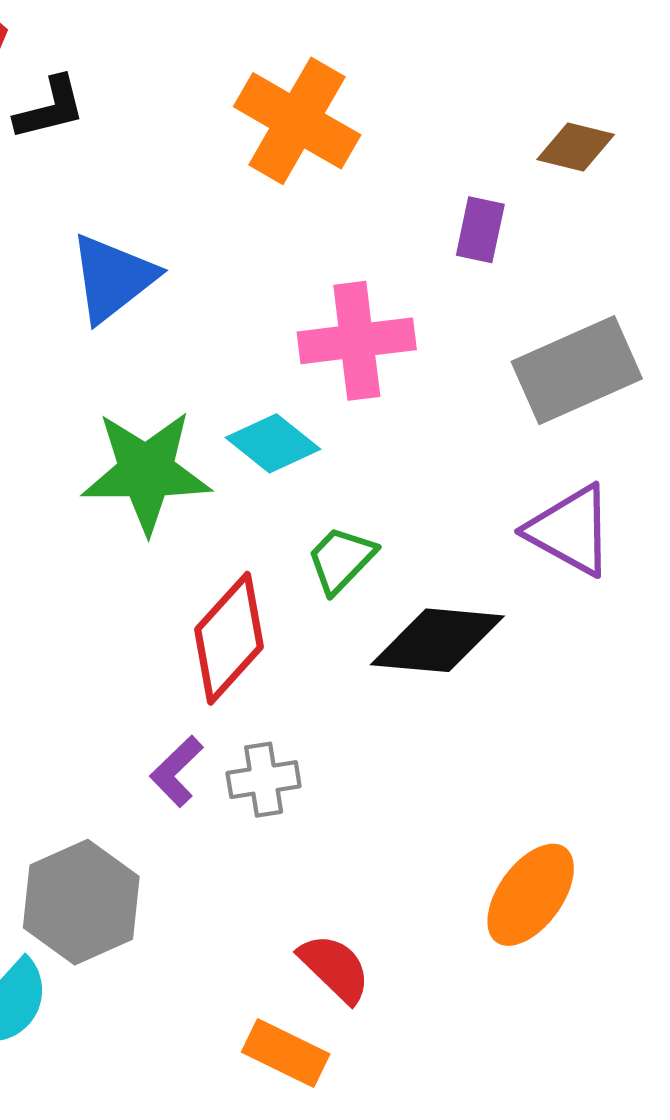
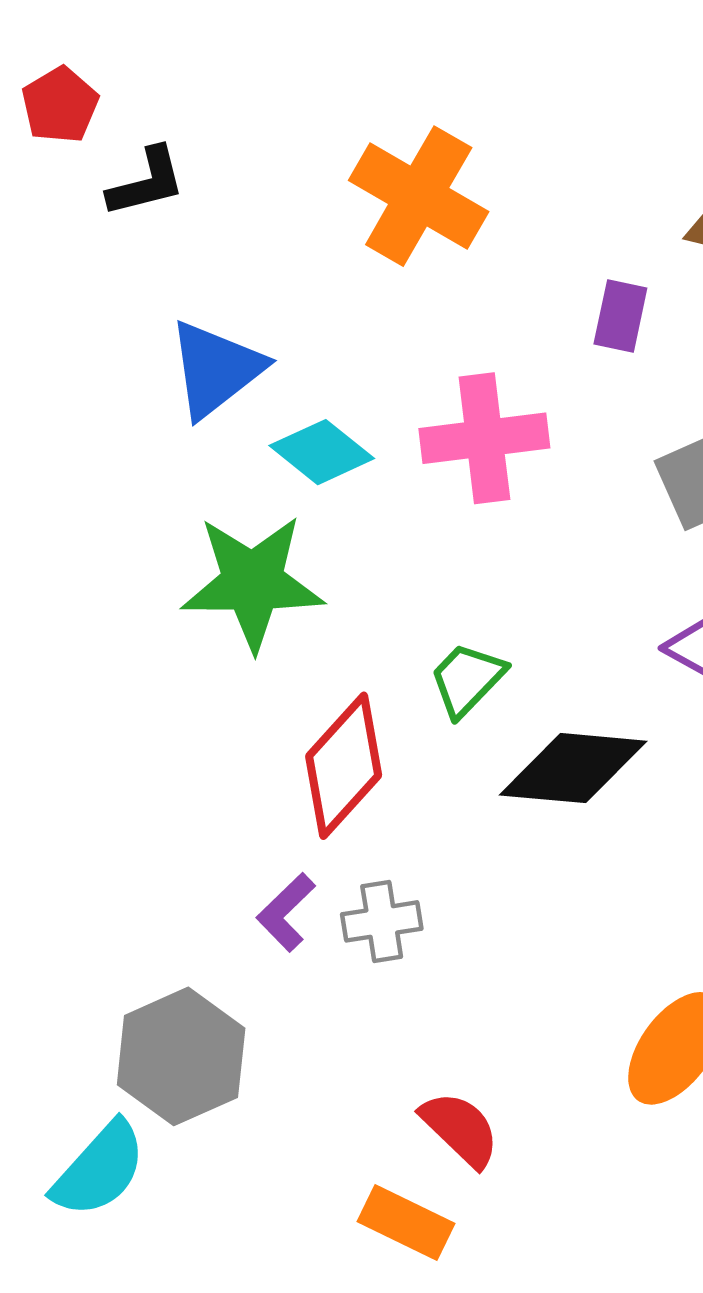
cyan diamond: (273, 443) -> (322, 452), moved

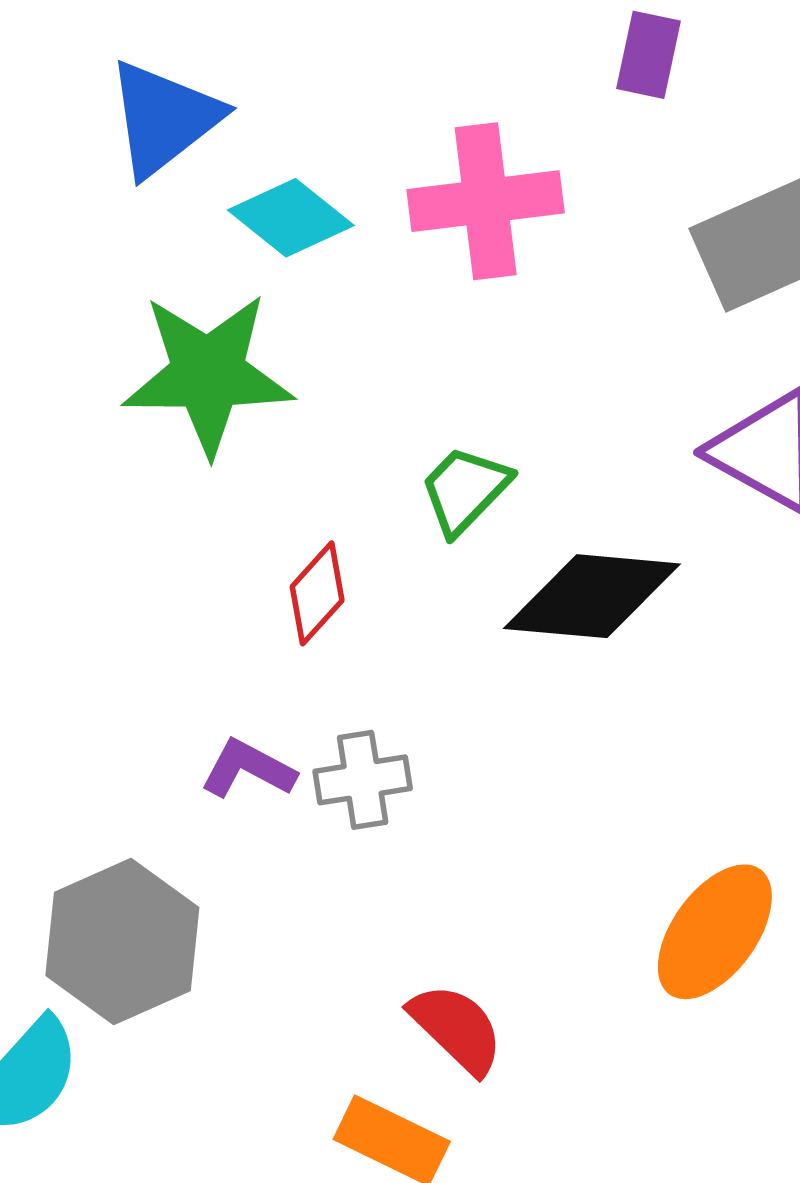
red diamond: (344, 766) -> (317, 593), size x0.6
purple L-shape: (286, 912) -> (248, 769), turned 72

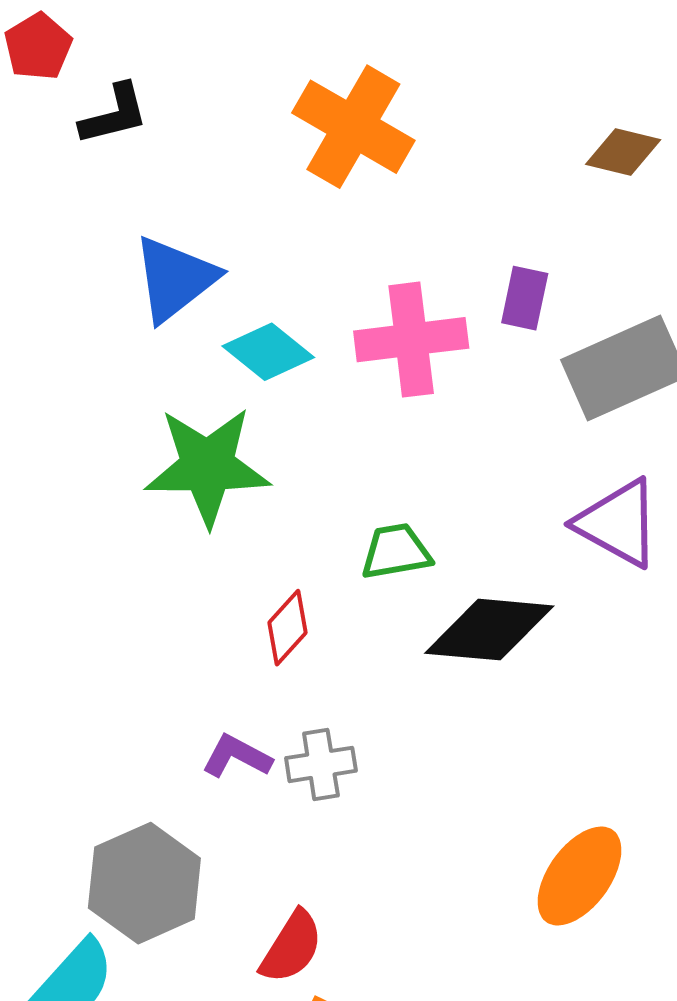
purple rectangle: (649, 55) -> (525, 298), moved
green trapezoid: (465, 490) -> (396, 552), turned 36
red semicircle: (457, 1028) -> (292, 947), moved, turned 78

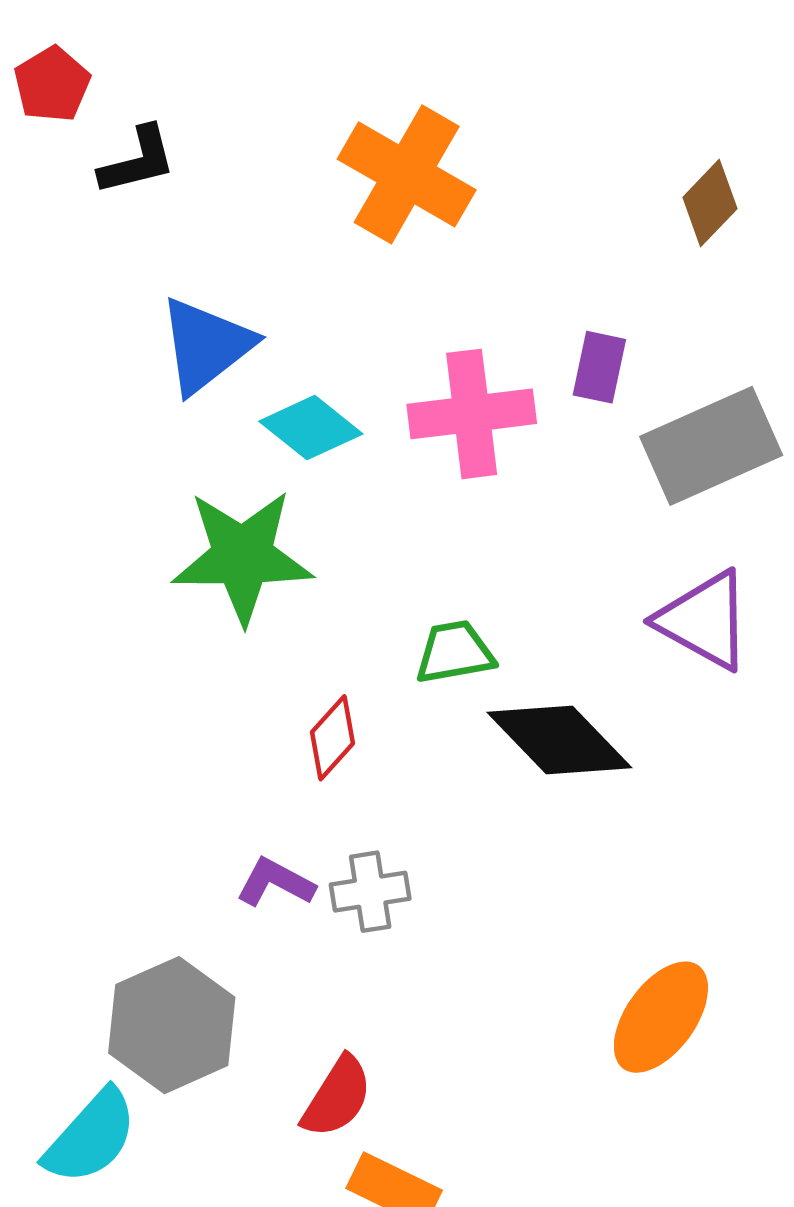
brown diamond: (623, 152) -> (710, 203), turned -60
black diamond: (489, 630) -> (559, 740), turned 41

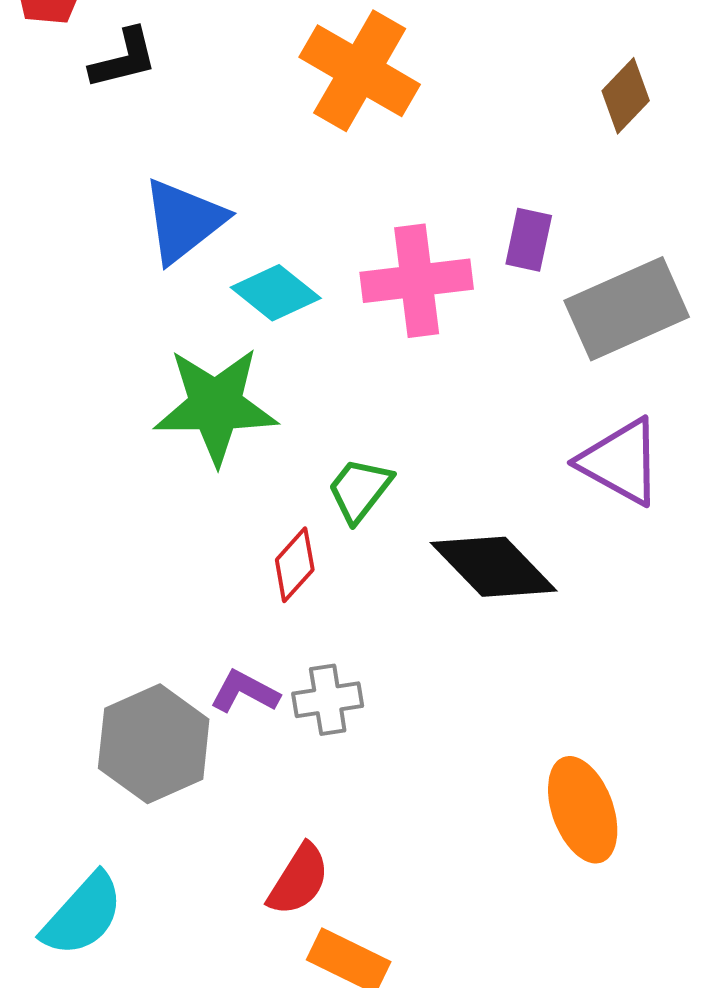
green trapezoid: (455, 652) -> (360, 490), moved, turned -42
orange ellipse: (661, 1017) -> (583, 810), turned -56
gray hexagon: (172, 1025) -> (154, 744), moved

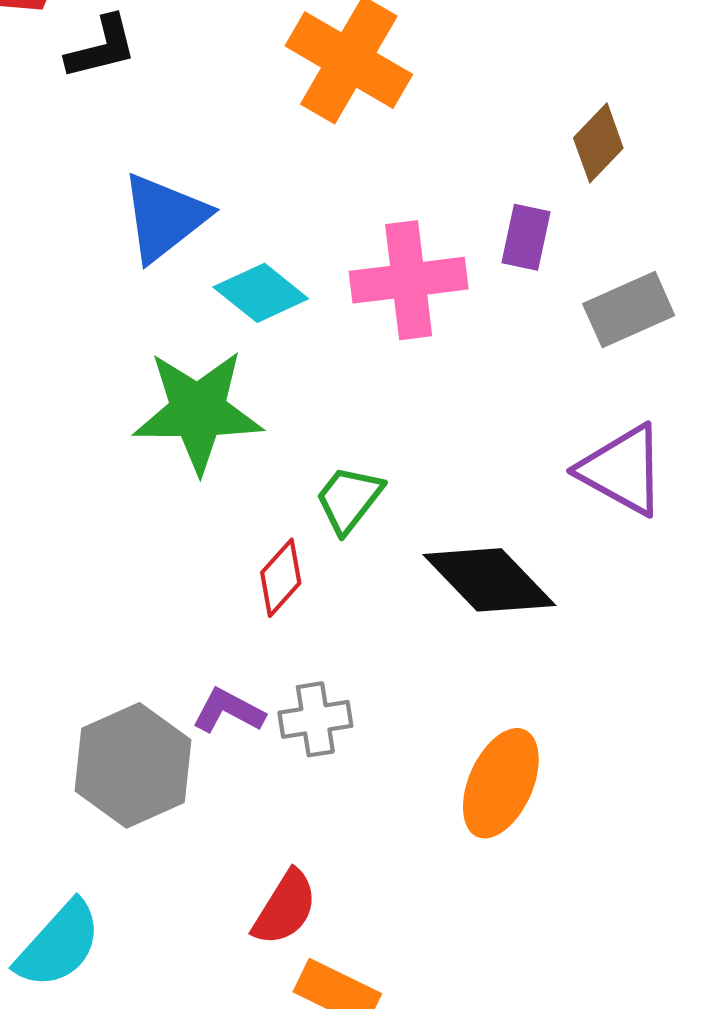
brown diamond: (626, 96) -> (598, 143), moved
gray rectangle: (627, 309) -> (629, 310), size x0.7
orange ellipse: (583, 810) -> (501, 783), moved, turned 44

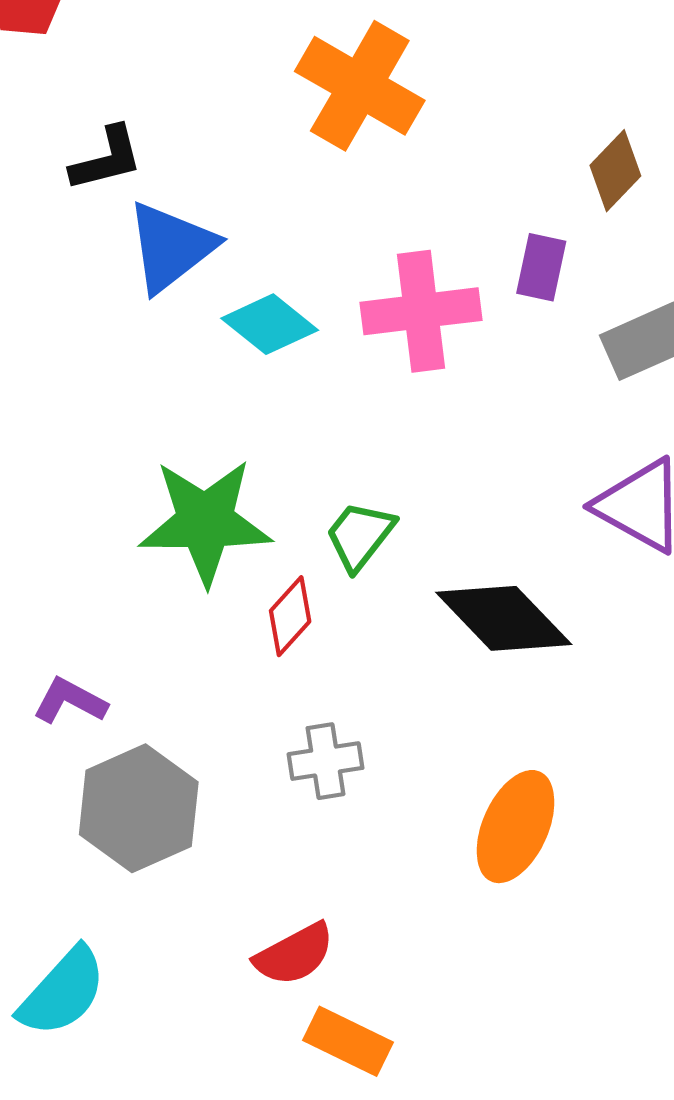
black L-shape: (102, 48) -> (106, 159), moved
green star: (198, 411) -> (205, 522), moved
purple L-shape: (228, 711) -> (70, 701), moved
red semicircle: (285, 908) -> (294, 954), turned 30

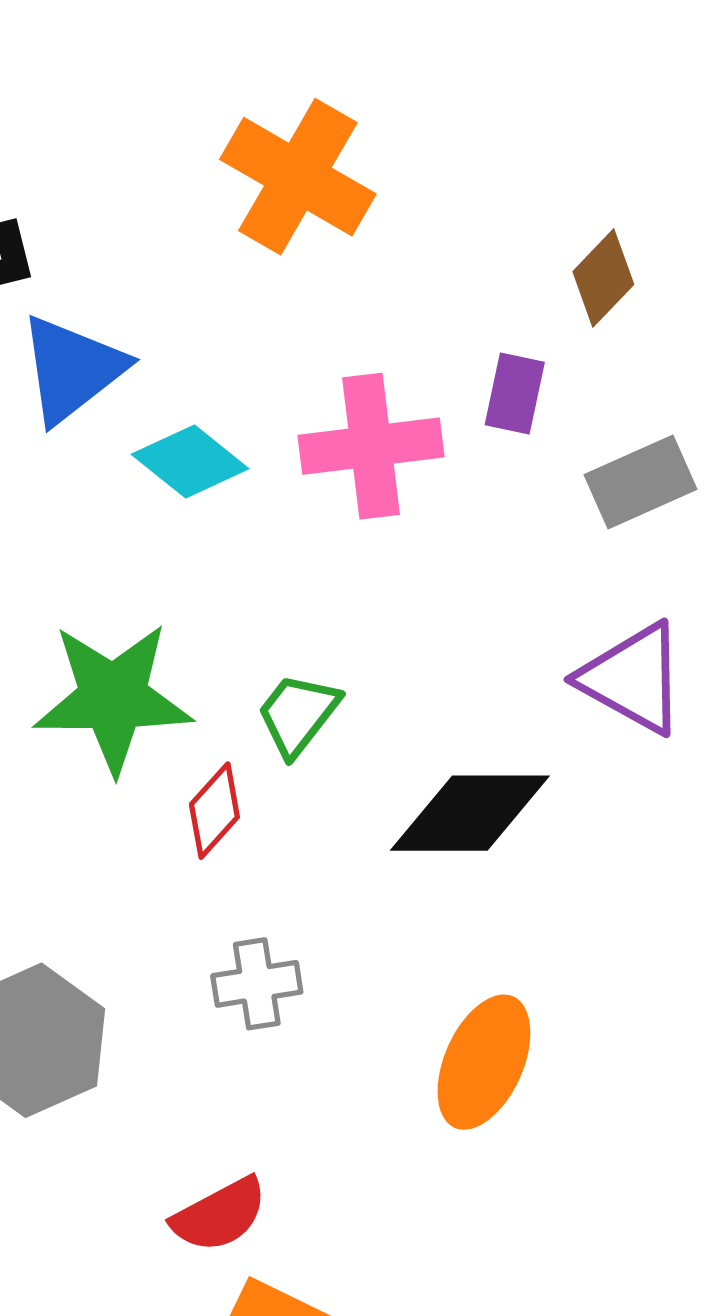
black diamond: (504, 618) -> (470, 813), turned -46

